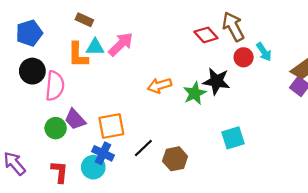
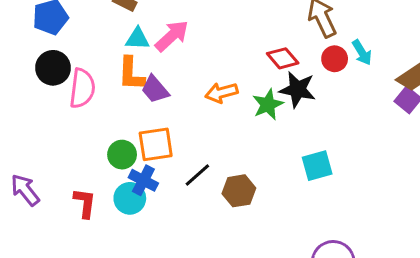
red diamond: (206, 35) -> (283, 58), moved
orange L-shape: (78, 55) -> (131, 74), moved
purple trapezoid: (75, 119) -> (155, 89), moved
green circle: (56, 128) -> (122, 155), moved

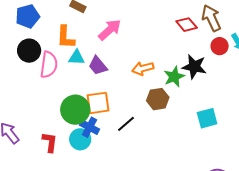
cyan triangle: (137, 39) -> (77, 57), moved
red diamond: (283, 58) -> (187, 25), moved
orange L-shape: (131, 74) -> (66, 37), moved
green circle: (122, 155) -> (75, 110), size x1.5
brown hexagon: (239, 191) -> (158, 99), moved

